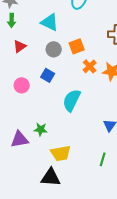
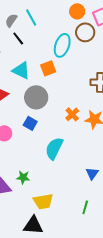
cyan triangle: (50, 22) -> (21, 70), moved
orange square: (77, 46) -> (48, 68), moved
gray circle: (54, 49) -> (36, 97), size x1.5

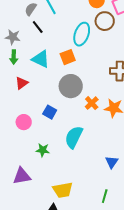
gray circle: (36, 97) -> (71, 86), moved
green star: (23, 177) -> (43, 150), moved

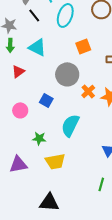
cyan ellipse: (82, 34) -> (65, 15), moved
orange square: (68, 57) -> (83, 46), moved
yellow trapezoid: (63, 190) -> (55, 161), moved

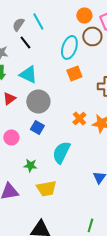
cyan ellipse: (65, 15) -> (69, 47), moved
gray circle: (67, 74) -> (38, 101), moved
green line: (101, 184) -> (90, 225), moved

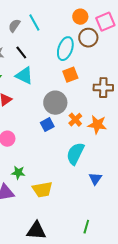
black line: (25, 42) -> (21, 53), moved
gray circle: (38, 101) -> (55, 103), moved
blue square: (37, 127) -> (47, 125), moved, turned 32
cyan semicircle: (61, 152) -> (75, 154), moved
green star: (30, 165) -> (18, 173), moved

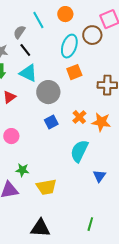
orange circle: (80, 17) -> (65, 14), moved
gray semicircle: (14, 26) -> (19, 32), moved
gray circle: (55, 103) -> (48, 92), moved

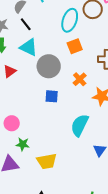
orange cross: (79, 117) -> (80, 79), moved
blue square: (51, 122) -> (52, 96), turned 32
pink circle: (11, 136) -> (12, 123), moved

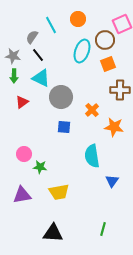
orange square: (75, 46) -> (108, 64), moved
cyan semicircle: (80, 125) -> (92, 156), turned -35
green star: (23, 144) -> (40, 167), moved

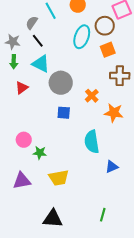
blue triangle: (112, 181) -> (112, 167), turned 32

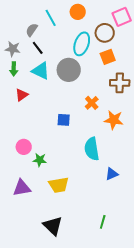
gray circle: (61, 83) -> (69, 70), moved
black triangle: (53, 219) -> (53, 226), turned 40

